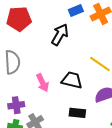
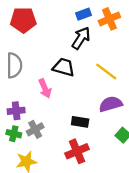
black arrow: (60, 35) -> (81, 38), moved
black trapezoid: (72, 80) -> (64, 67), moved

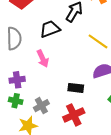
black trapezoid: (64, 67) -> (50, 29), moved, turned -35
gray cross: (35, 129) -> (41, 106), moved

